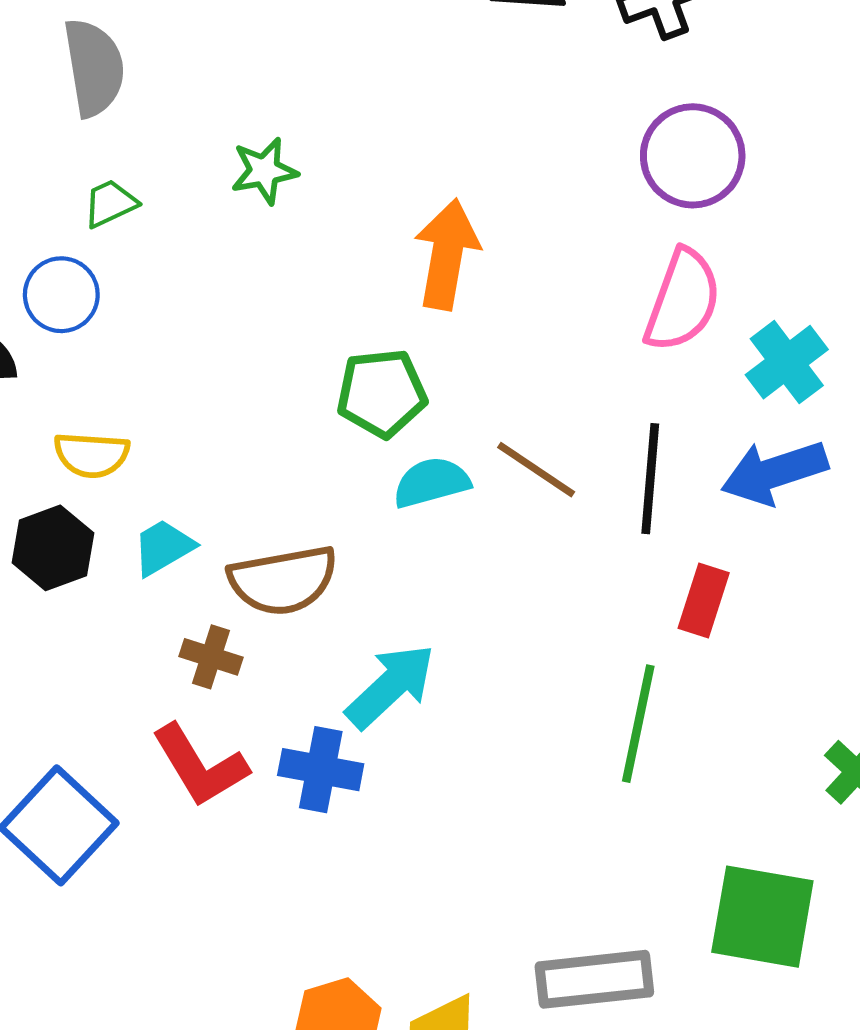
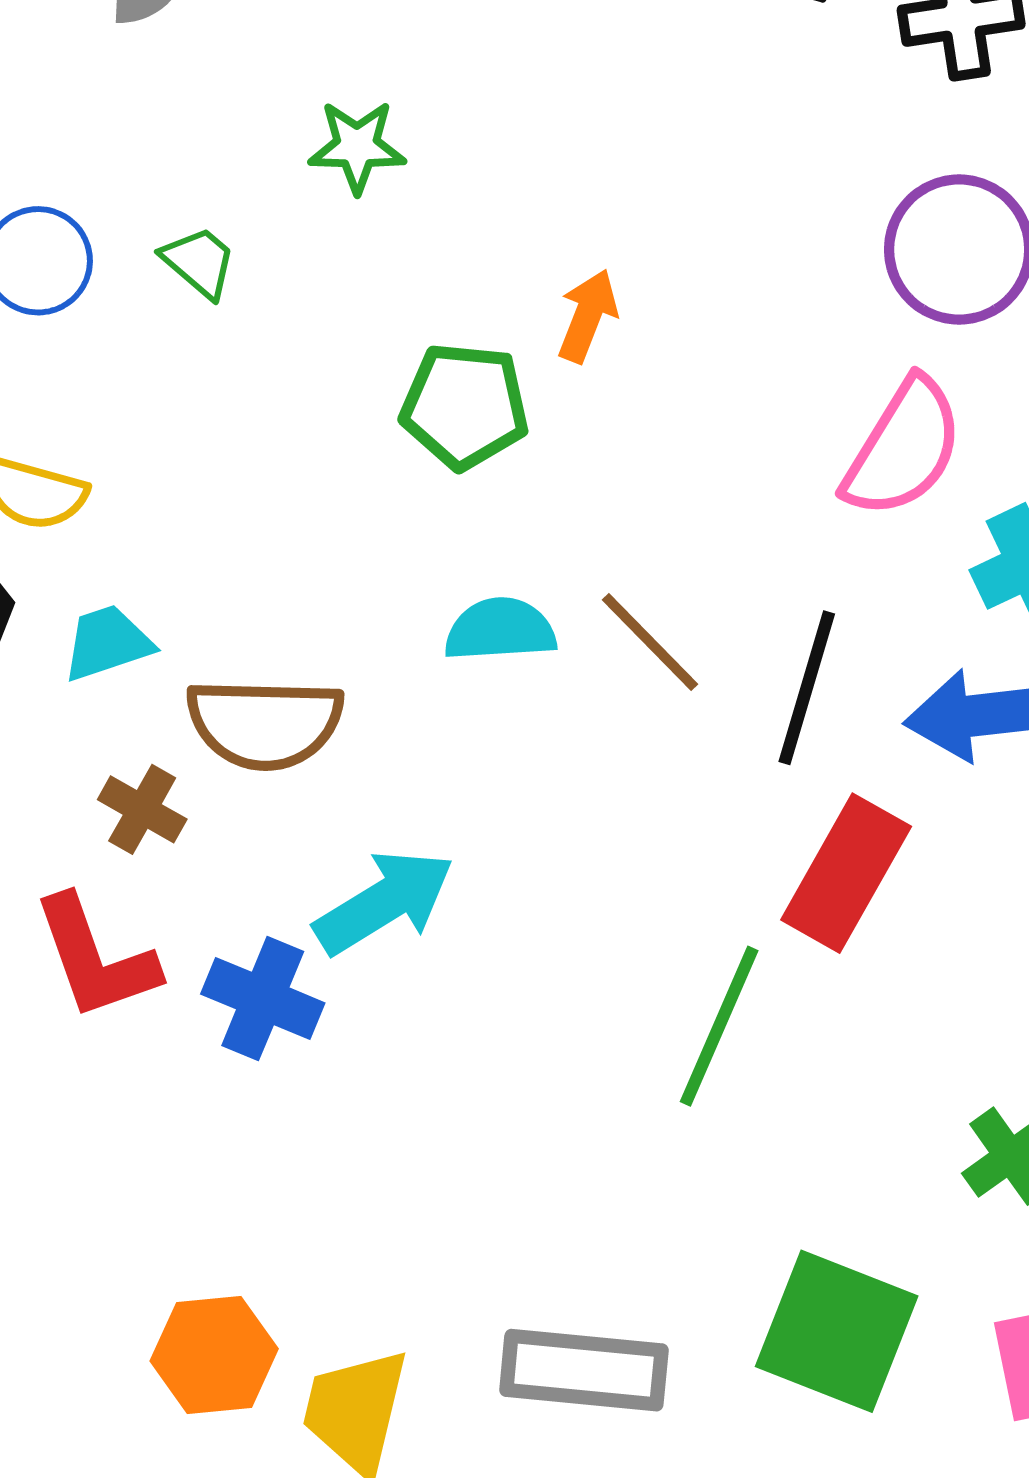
green trapezoid: (110, 203) -> (199, 262), moved, turned 54
orange arrow: (447, 254) -> (588, 316), size x0.6
green pentagon: (382, 393) -> (465, 406), moved
red rectangle: (704, 600) -> (846, 873), size x1.5

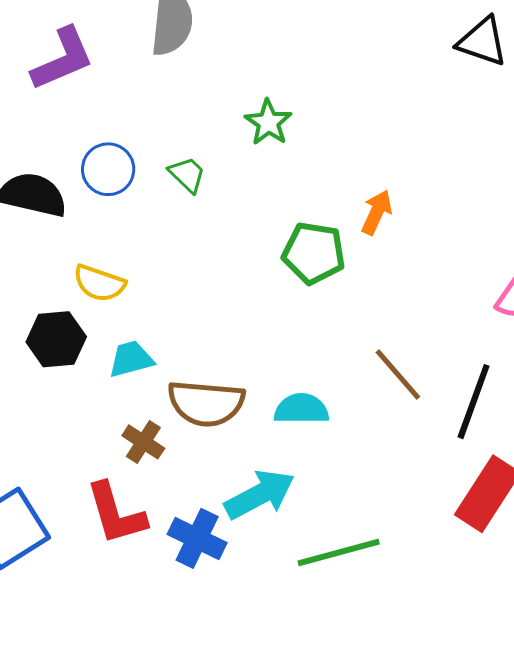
green star: (357, 147) -> (268, 122), turned 30
cyan semicircle: (500, 630) -> (301, 409), moved
green line: (719, 1026) -> (339, 553), moved, turned 48

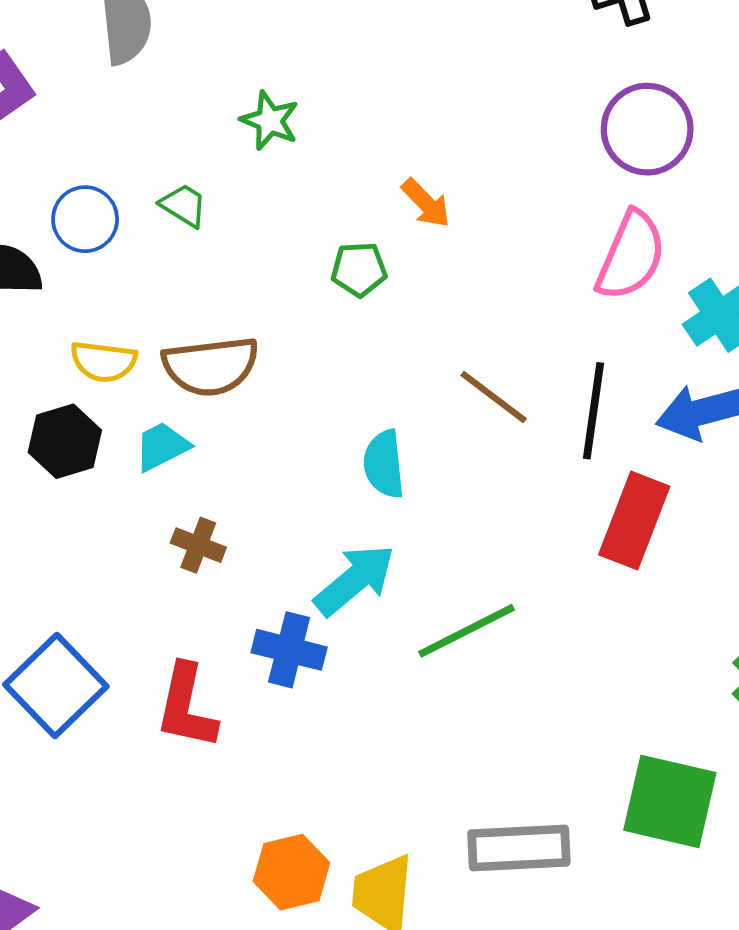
orange arrow: (377, 212) -> (426, 203), turned 123
green pentagon: (314, 253) -> (359, 269), size x0.7
brown semicircle: (206, 403) -> (211, 366), moved
cyan semicircle: (301, 409) -> (384, 464), turned -84
red L-shape: (116, 514) -> (186, 707), moved, turned 40

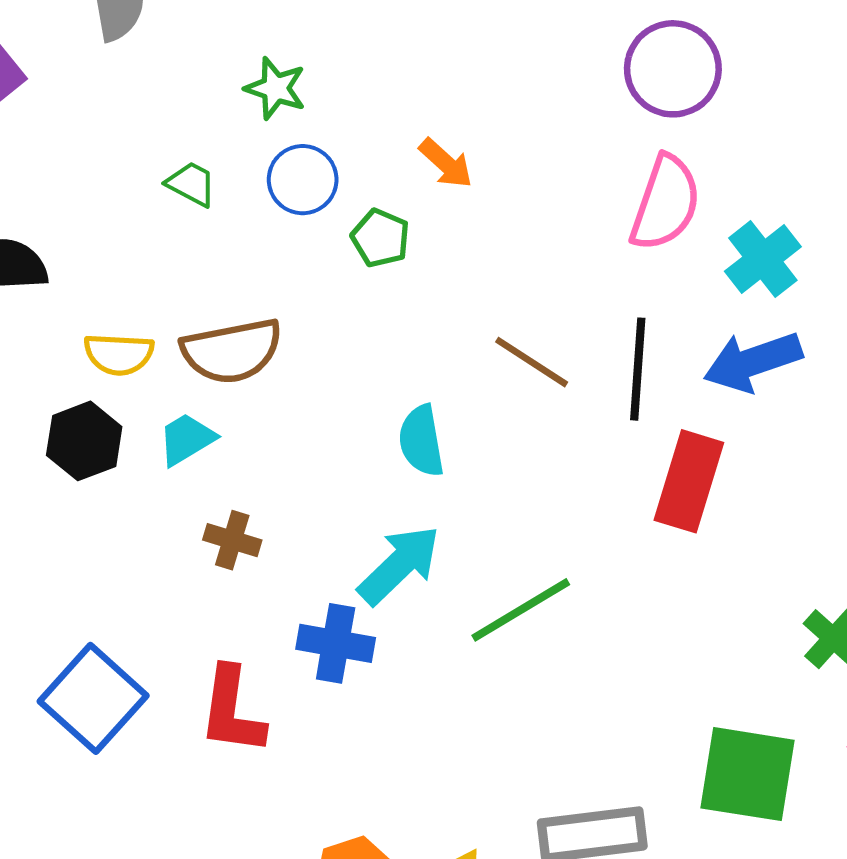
blue circle: (85, 219) -> (303, 180), moved
green pentagon: (359, 269) -> (380, 238), turned 30

